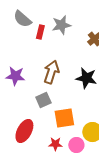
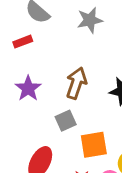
red rectangle: (40, 32) -> (23, 42), moved, turned 56
purple star: (15, 76) -> (28, 88), turned 30

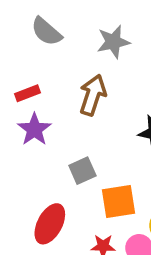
red rectangle: (23, 42) -> (27, 93), moved
brown arrow: (76, 83) -> (93, 95), moved

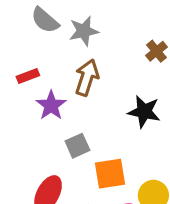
gray star: (113, 42) -> (84, 31), moved
purple star: (34, 129) -> (51, 105), moved

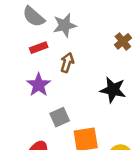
red rectangle: (28, 76) -> (39, 48), moved
brown arrow: (87, 78) -> (67, 63), size x0.7

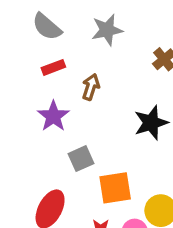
gray star: (65, 25) -> (107, 30), moved
black star: (113, 90) -> (151, 123), turned -30

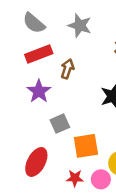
gray star: (107, 30) -> (80, 26), turned 30
red rectangle: (53, 67) -> (39, 54), size x1.5

